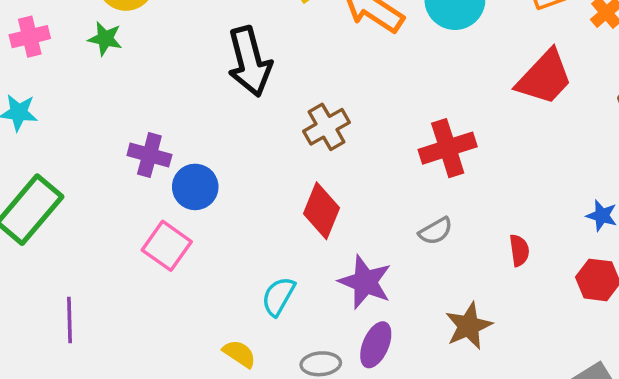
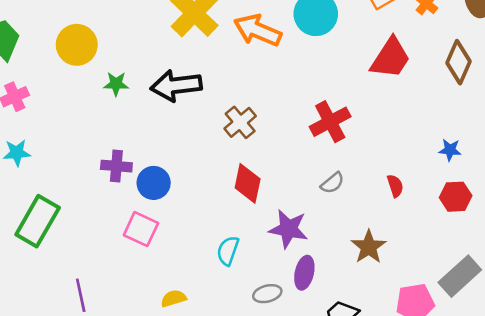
green star: (105, 39) -> (116, 84), moved
black arrow: (250, 62) -> (176, 86), turned 108
yellow semicircle: (239, 354) -> (173, 298), moved, turned -40

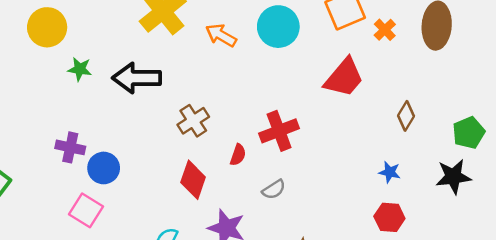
orange arrow: (258, 30) -> (221, 35), size x0.7
brown diamond: (458, 62) -> (406, 116), moved, size x0.7
red semicircle: (395, 186) -> (238, 155), moved, turned 30

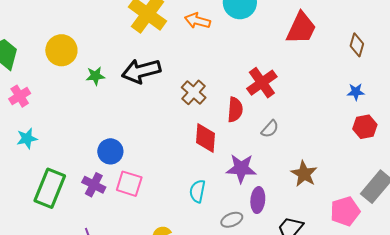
purple cross: (70, 147) -> (94, 185), moved, turned 30
red semicircle: (238, 155) -> (235, 110), size x1.4
blue circle: (104, 168) -> (110, 151), moved

